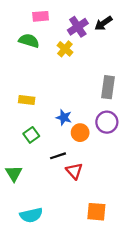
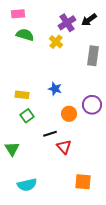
pink rectangle: (41, 16) -> (18, 14), moved
gray rectangle: (108, 87) -> (93, 56), moved
yellow rectangle: (27, 100) -> (22, 95), moved
blue star: (64, 117) -> (55, 89), moved

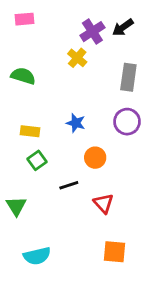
green semicircle: (25, 35) -> (23, 76), moved
purple circle: (92, 105) -> (127, 122), moved
red triangle: (64, 147) -> (103, 203), moved

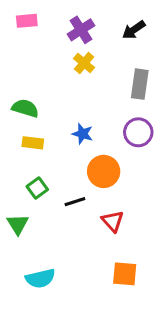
purple cross: (92, 32) -> (81, 30), moved
green semicircle: (23, 76) -> (25, 108), moved
orange circle: (95, 158) -> (104, 171), size x1.4
green square: (37, 160) -> (37, 188), moved

